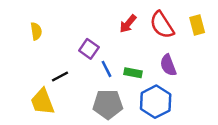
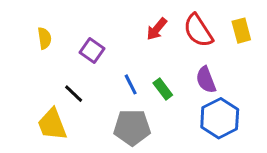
purple square: (89, 49) -> (92, 51), moved
green rectangle: (133, 73) -> (163, 89), turned 42
black line: (60, 77) -> (74, 94), turned 72
blue hexagon: (156, 102) -> (220, 118), moved

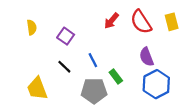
green rectangle: (163, 89) -> (116, 77), moved
black line: (74, 94) -> (64, 67), moved

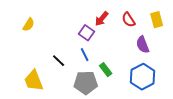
red semicircle: (141, 22) -> (129, 20), size x0.7
yellow semicircle: (32, 27) -> (29, 25), turned 40
purple square: (66, 36) -> (87, 33), moved
purple semicircle: (146, 57) -> (143, 45), moved

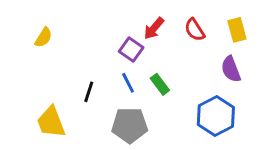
purple semicircle: (143, 45) -> (231, 69), moved
black line: (59, 61) -> (89, 92), turned 64
green rectangle: (106, 70) -> (160, 84), moved

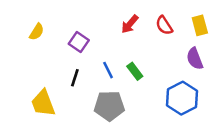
purple square: (131, 50) -> (79, 42), moved

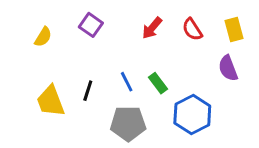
purple square: (79, 42) -> (91, 25), moved
blue hexagon: (182, 98) -> (192, 114), moved
yellow trapezoid: (43, 103) -> (51, 101), moved

